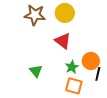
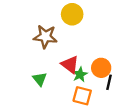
brown star: (35, 15) -> (45, 37), moved
red triangle: (63, 41) -> (70, 64), moved

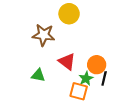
green star: (80, 75) -> (86, 78), moved
green triangle: (40, 79) -> (38, 75), turned -40

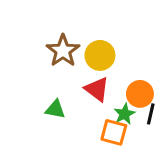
yellow circle: (69, 14) -> (100, 55), moved
brown star: (44, 35) -> (63, 51), turned 30

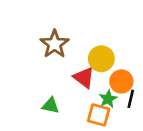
yellow circle: (100, 55) -> (101, 59), moved
green triangle: (55, 109) -> (51, 106), moved

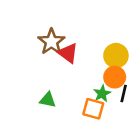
yellow circle: (101, 59) -> (116, 56), moved
red triangle: (84, 77) -> (68, 53), moved

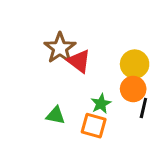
green star: (102, 94) -> (101, 104), moved
orange square: (93, 109) -> (94, 126), moved

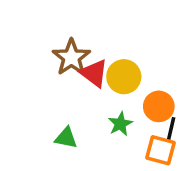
yellow circle: (135, 64) -> (124, 77), moved
orange square: (94, 126) -> (161, 150), moved

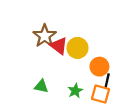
green star: (120, 124) -> (75, 91), moved

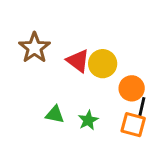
brown star: (45, 36) -> (34, 48), moved
green star: (75, 91) -> (88, 120), moved

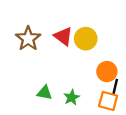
red triangle: (78, 61) -> (63, 36), moved
yellow circle: (103, 64) -> (86, 39), moved

